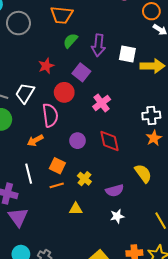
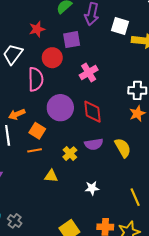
purple square: (81, 72) -> (72, 40), turned 36
orange arrow: (35, 140) -> (17, 114), moved
purple circle: (78, 141) -> (60, 108), size x1.6
yellow cross: (84, 179) -> (70, 154), moved
purple semicircle: (115, 190) -> (94, 144), moved

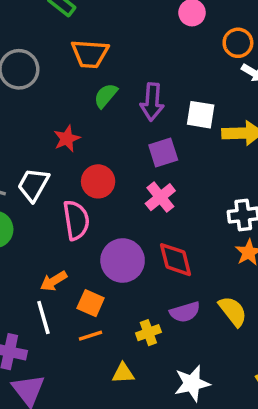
purple square: (72, 40) -> (163, 153), moved
yellow cross: (70, 154) -> (148, 333), turned 32
white star: (92, 188) -> (192, 383), size x1.5

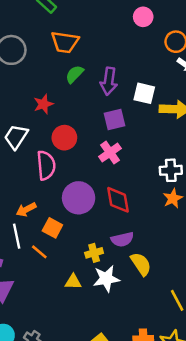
yellow semicircle: (233, 311) -> (141, 264), moved
orange line: (90, 336) -> (39, 252), moved, turned 54
white star: (192, 383) -> (106, 279), moved

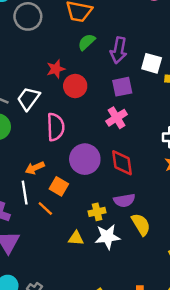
red circle: (64, 138) -> (75, 86), moved

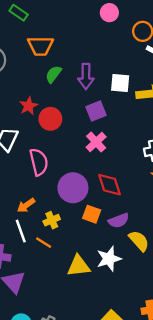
orange square: (59, 186) -> (92, 214), moved
yellow cross: (97, 212) -> (52, 220), moved
yellow triangle: (76, 238) -> (79, 266), size x1.5

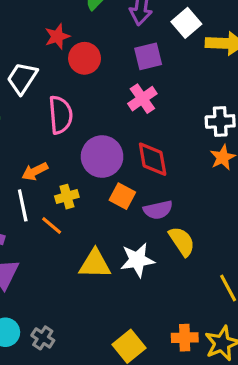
white square: (120, 83) -> (186, 23), turned 36

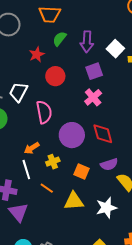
red star: (57, 36) -> (37, 54), moved
orange square: (122, 196) -> (82, 171), moved
orange line: (52, 226) -> (47, 188), moved
white star: (137, 260) -> (106, 208), moved

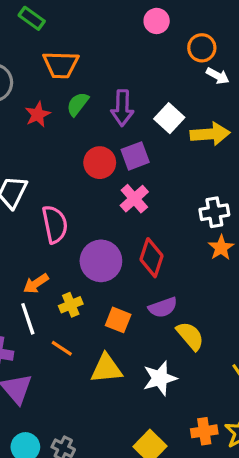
red star: (37, 54) -> (38, 114), moved
red circle: (55, 76) -> (100, 163), moved
red diamond: (103, 134) -> (151, 258), turned 35

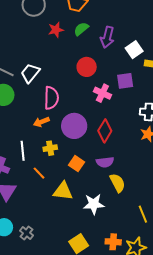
purple square: (135, 156) -> (125, 81), moved
pink cross: (134, 199) -> (102, 93), turned -36
orange arrow: (36, 284) -> (41, 122), moved

